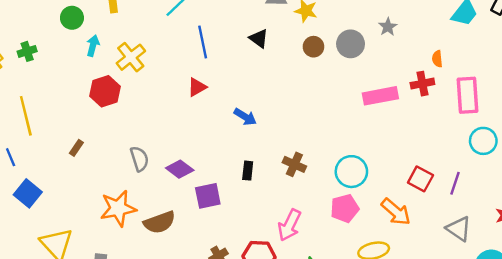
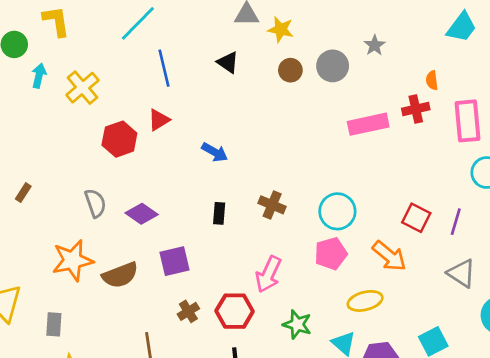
red hexagon: (105, 91) -> (119, 139), moved
purple square: (208, 196) -> (174, 261), moved

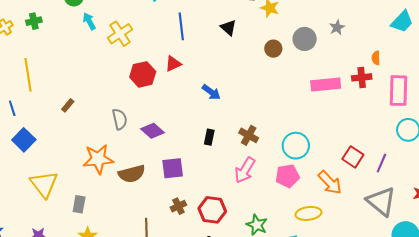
brown circle: (290, 70) -> (273, 49), moved
cyan arrow: (39, 76) -> (89, 21), turned -48
gray triangle: (461, 273) -> (381, 201), size x1.4
pink arrow: (268, 274) -> (245, 170), moved

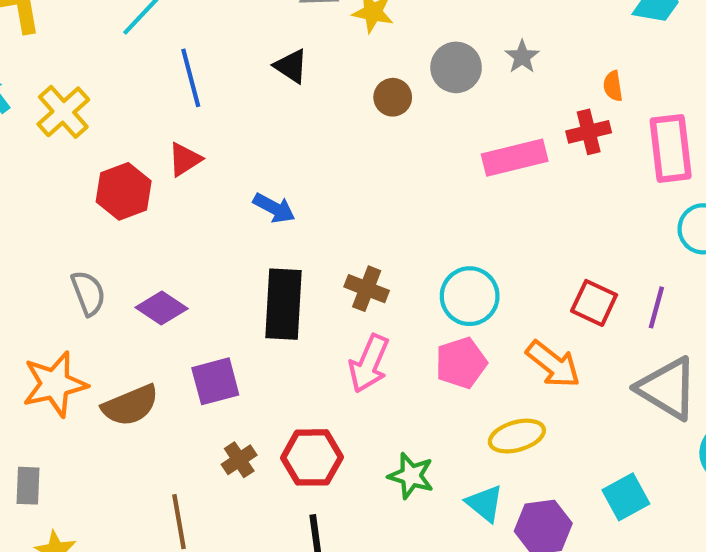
gray star: (337, 27) -> (522, 57), moved
black rectangle: (209, 137) -> (284, 304), size x2.0

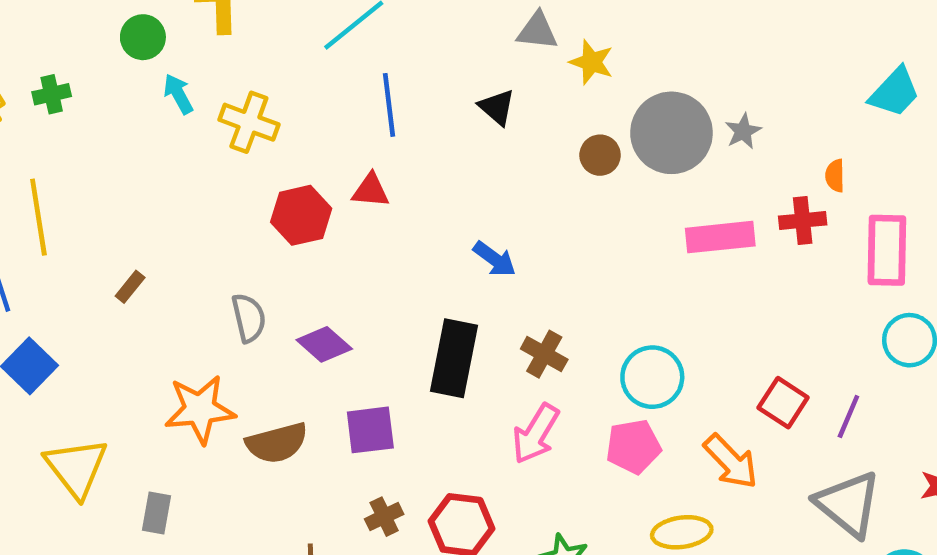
gray circle: (456, 67) -> (671, 133), size x1.5
yellow cross: (63, 112) -> (249, 122), turned -36
red triangle: (185, 159) -> (371, 190), turned 30
blue arrow: (274, 208) -> (495, 259), moved

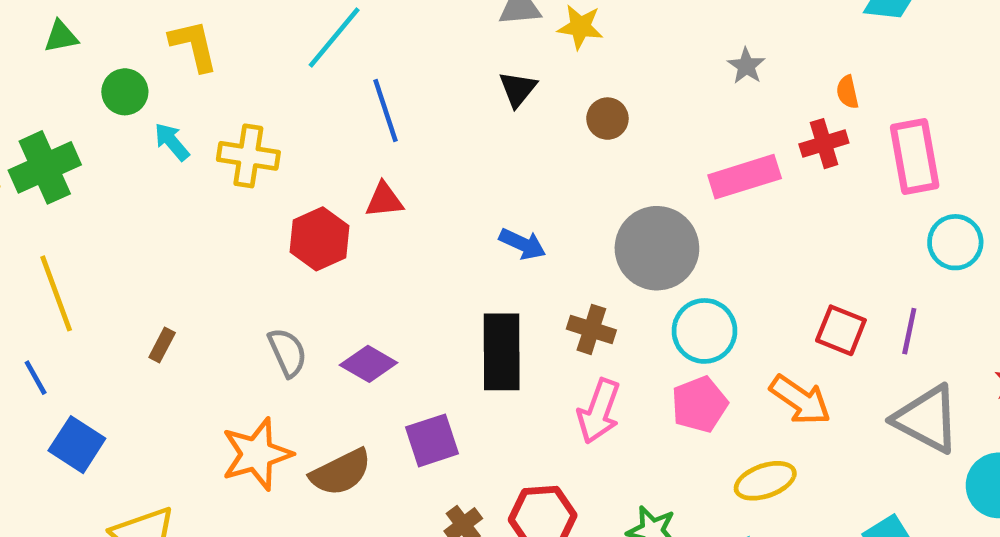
green cross: (52, 94) -> (45, 167), size x1.8
black triangle: (497, 107) -> (518, 89), moved, turned 39
gray circle: (671, 133) -> (657, 248), moved

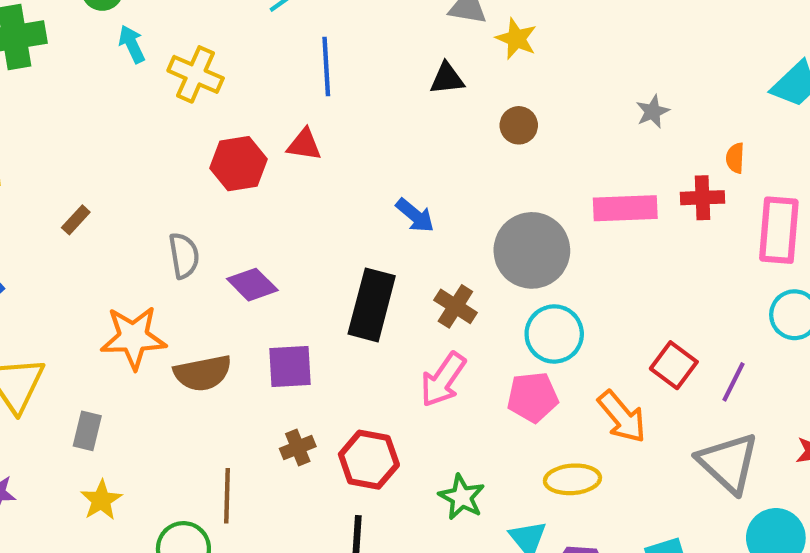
black triangle: (518, 89) -> (447, 79), turned 30

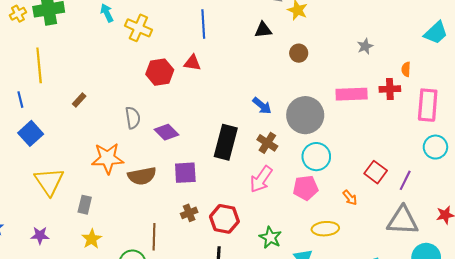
blue arrow: (415, 215) -> (262, 106), moved
orange arrow: (622, 417) -> (350, 198), size x0.6
gray triangle: (728, 463) -> (403, 220), turned -40

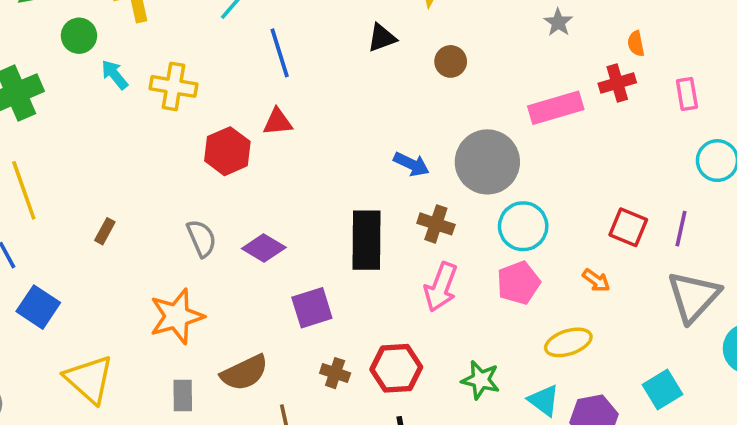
pink rectangle: (428, 105) -> (687, 94), size x0.6
brown semicircle: (142, 176) -> (244, 373), moved
gray rectangle: (85, 205) -> (183, 396), moved
brown cross: (189, 213) -> (335, 373), turned -35
gray triangle: (403, 220) -> (693, 297), turned -36

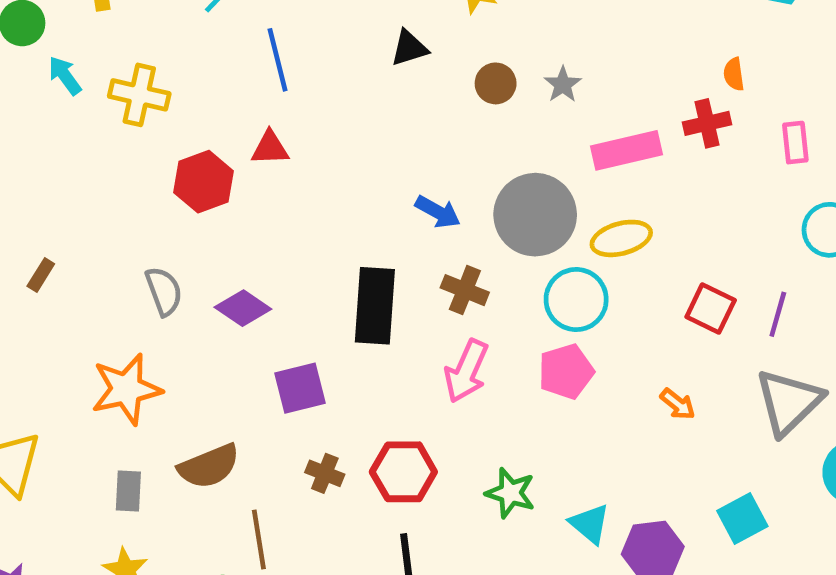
gray star: (558, 22) -> (563, 84), moved
orange arrow: (596, 280) -> (678, 404), moved
yellow ellipse: (568, 342) -> (621, 238), moved

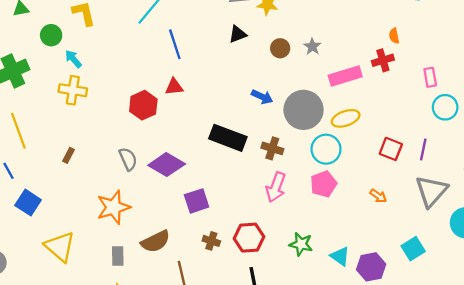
yellow cross: (139, 95) -> (73, 90), moved
pink rectangle: (795, 143) -> (430, 77), moved
blue arrow: (438, 212) -> (262, 97), moved
black rectangle: (375, 306) -> (228, 138), moved, turned -69
purple diamond: (243, 308) -> (167, 165), size x1.4

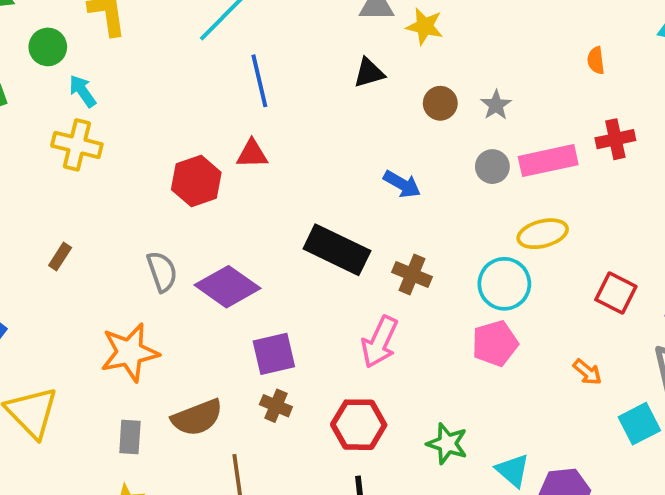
orange semicircle: (394, 36) -> (596, 60), moved
gray circle: (304, 110) -> (492, 167), moved, size x0.5
pink arrow: (276, 187) -> (380, 342), moved
brown cross: (211, 241) -> (276, 406), moved
cyan square: (413, 249) -> (639, 424), moved

